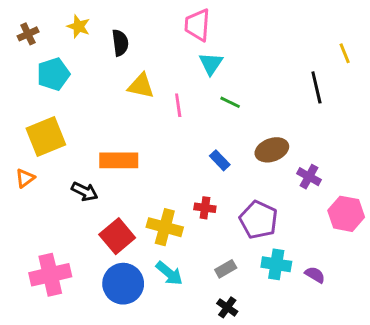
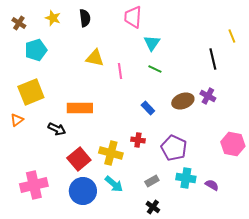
brown cross: (28, 34) -> (19, 23), turned -32
black semicircle: (120, 43) -> (85, 18), moved
cyan triangle: (211, 64) -> (152, 43), moved
purple cross: (309, 177) -> (208, 96), moved

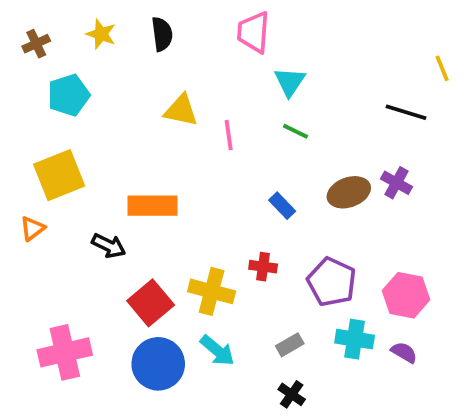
brown cross: (19, 23) -> (36, 44), turned 32
black line: (213, 59) -> (406, 112), turned -60
pink hexagon: (233, 144) -> (406, 295), moved

